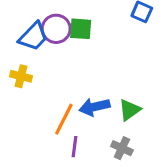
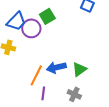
purple circle: (56, 29) -> (31, 28), moved
green square: (81, 29) -> (47, 16), turned -35

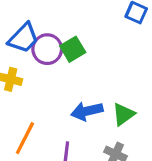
green square: (47, 16) -> (73, 49), moved
orange line: (36, 75) -> (25, 138), moved

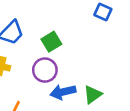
purple circle: (47, 49) -> (45, 70), moved

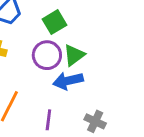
green triangle: (93, 95) -> (74, 55), moved

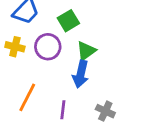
purple circle: (47, 55) -> (48, 47), moved
blue arrow: (68, 81) -> (81, 74), turned -64

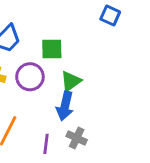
green square: (68, 21) -> (52, 49), turned 30
gray cross: (105, 111) -> (77, 138), moved

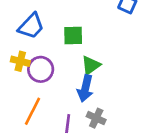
purple circle: (30, 77) -> (41, 69), moved

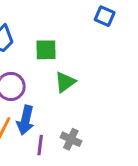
blue arrow: (85, 88) -> (25, 120), moved

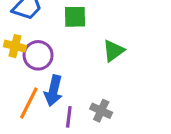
green triangle: (65, 82) -> (113, 51), moved

